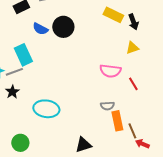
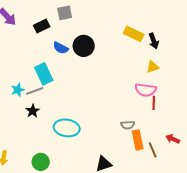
pink semicircle: (110, 71) -> (146, 90), moved
red line: (133, 84) -> (154, 103), turned 32
red arrow: (142, 144) -> (173, 139), moved

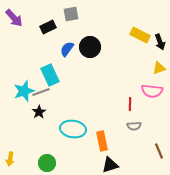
blue semicircle: (61, 48) -> (67, 49), turned 98
cyan star: (18, 90) -> (24, 91), size x1.5
red line: (154, 103) -> (130, 104), moved
orange rectangle: (138, 140) -> (102, 141), moved

